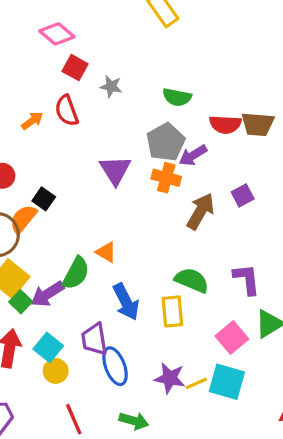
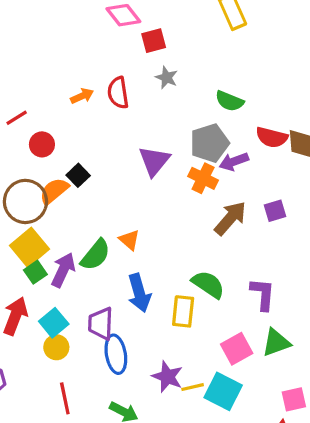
red square: (75, 68) -> (154, 41), moved, turned 35
purple arrow: (47, 294) -> (63, 270), turned 136

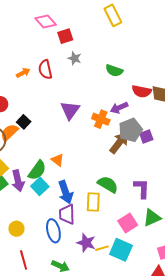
gray pentagon: (209, 143) -> (130, 130), moved
purple arrow: (63, 270) -> (18, 181), turned 145
cyan square: (54, 323) -> (40, 186), moved
purple trapezoid: (101, 324) -> (67, 214), moved

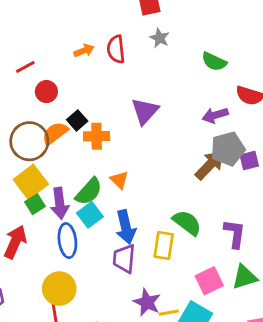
orange cross: (101, 119) -> (97, 136), moved, turned -30
yellow circle: (17, 229) -> (59, 289), moved, size x1.5
blue ellipse: (53, 231) -> (67, 241), moved

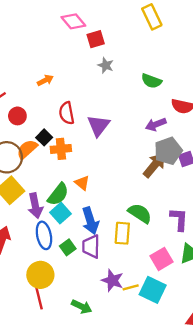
red semicircle: (116, 49) -> (67, 113), moved
green square: (35, 204) -> (68, 247), moved

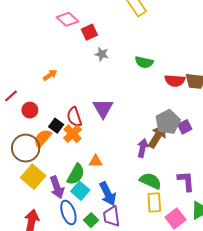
red semicircle: (67, 113) -> (74, 117), moved
purple arrow: (156, 124) -> (143, 148), moved, turned 132
orange cross: (61, 149) -> (73, 134), turned -30
orange triangle: (82, 183) -> (96, 161), turned -32
yellow rectangle: (122, 233) -> (154, 202), moved

